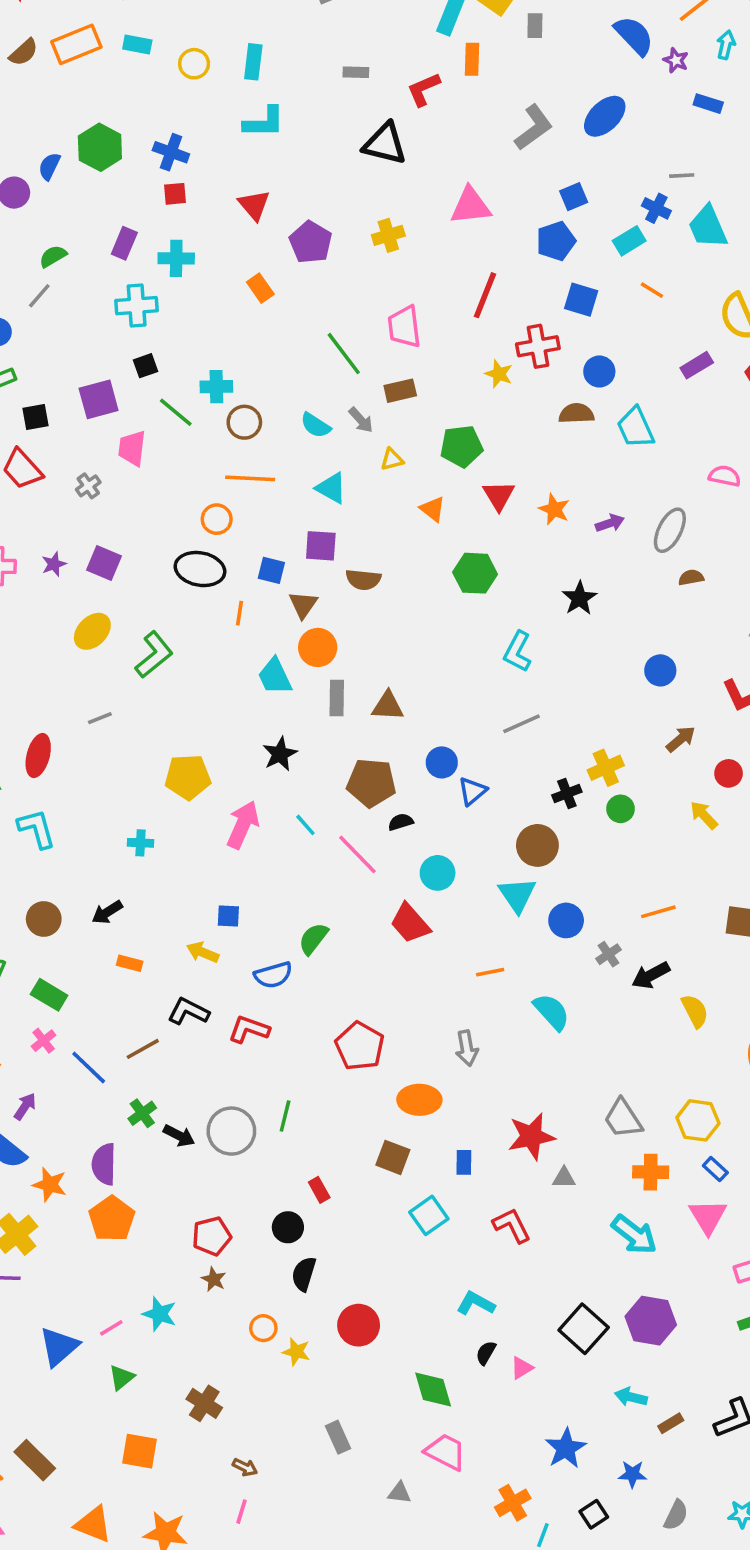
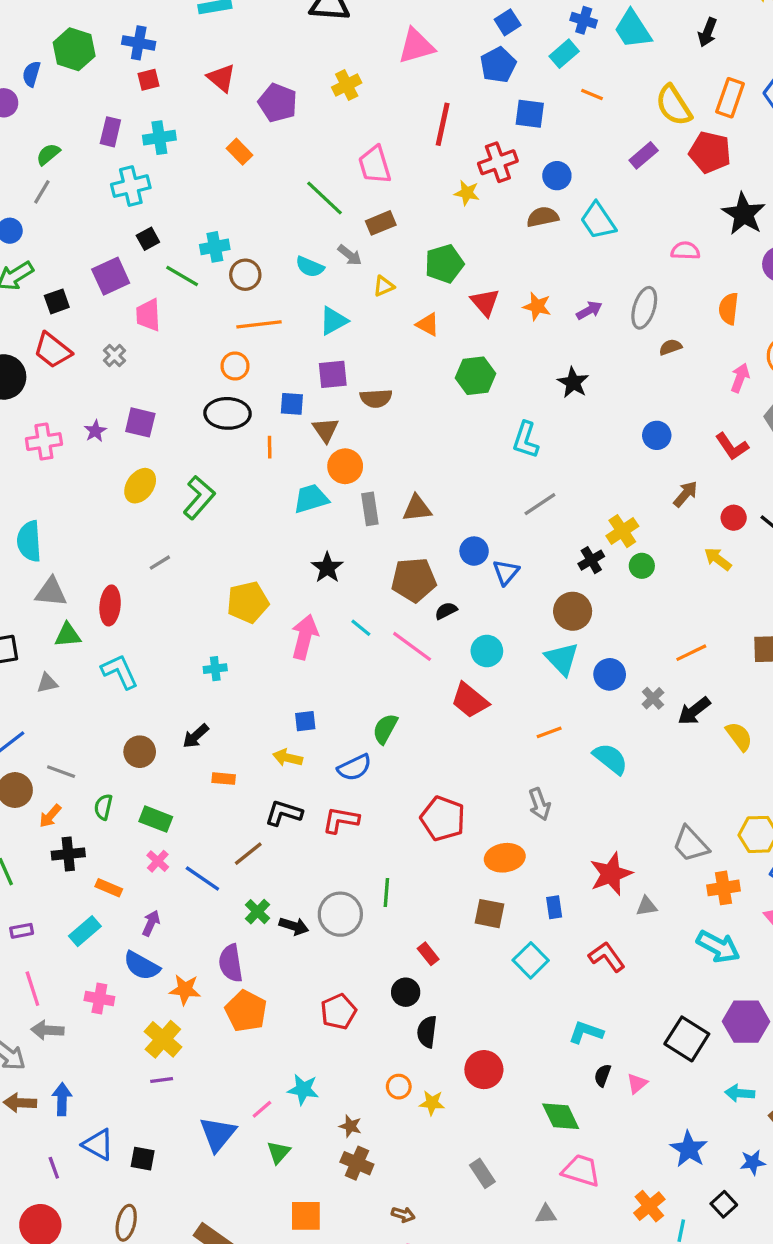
cyan triangle: (331, 488) -> (333, 321), turned -48
cyan trapezoid: (275, 676) -> (311, 499), turned 108
brown star: (214, 1279) -> (350, 1126), moved

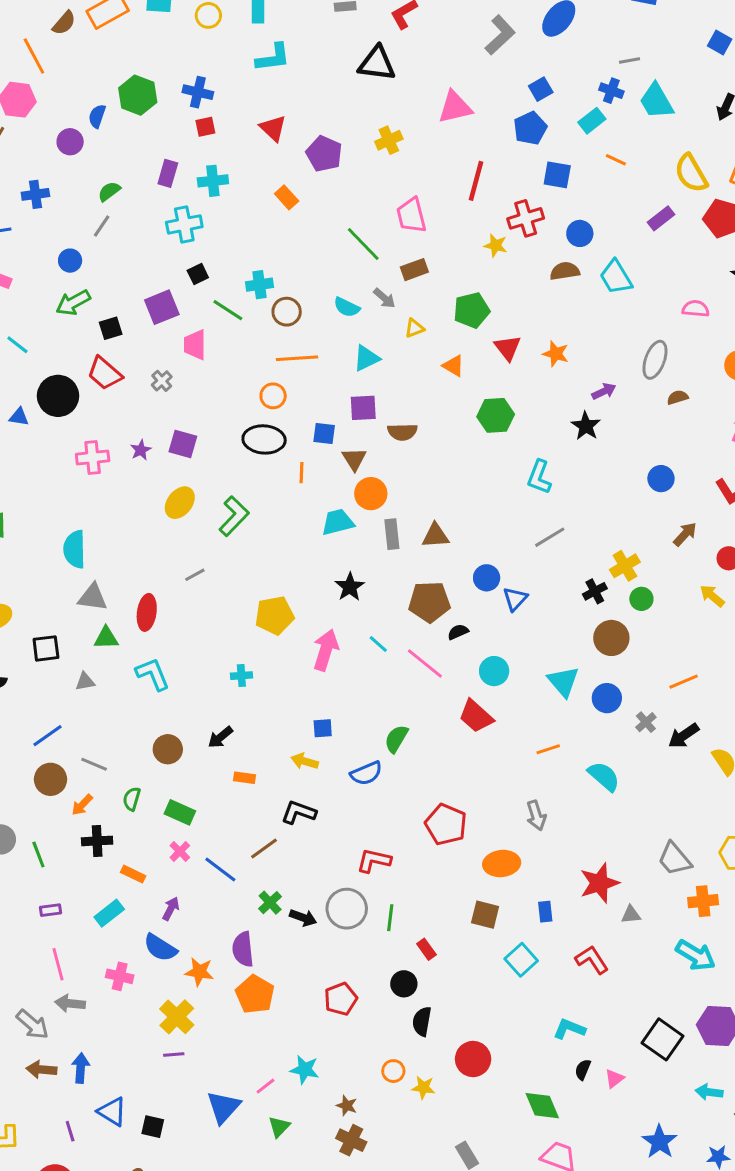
purple arrow: (589, 310) -> (604, 391), moved
brown circle: (573, 611) -> (611, 638), moved
red L-shape: (341, 820) -> (374, 861), moved
green line: (386, 893) -> (390, 918), moved

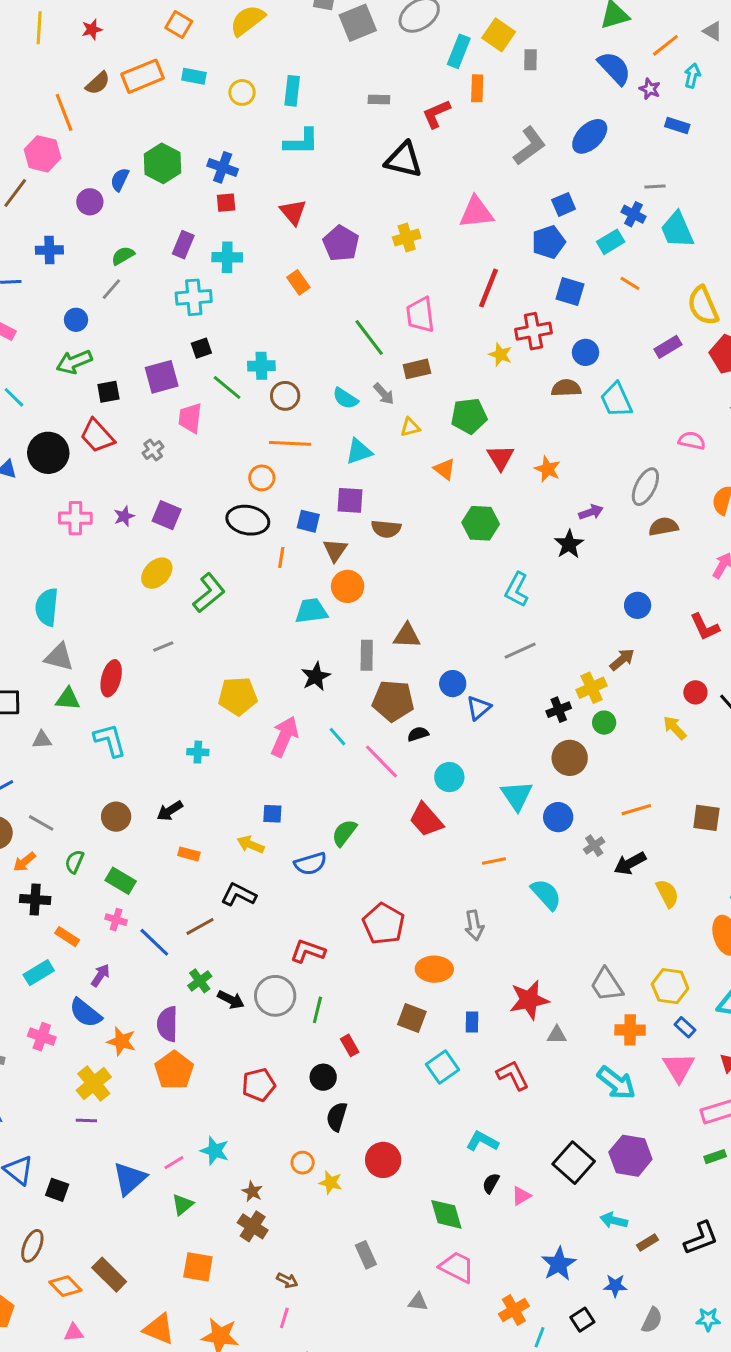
brown semicircle: (678, 397) -> (663, 527), size x1.4
gray rectangle: (392, 534) -> (367, 655), moved
brown arrow: (685, 534) -> (622, 660), moved
pink cross: (180, 851) -> (116, 920), turned -35

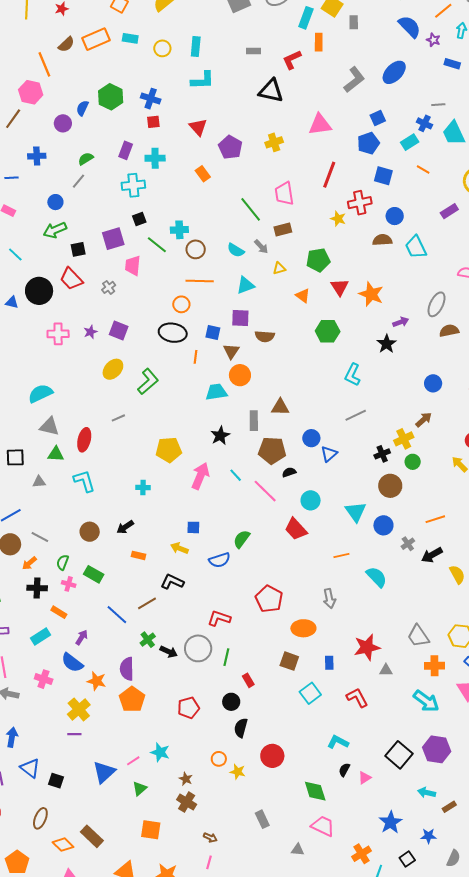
orange star: (548, 469) -> (371, 294), size x1.4
cyan semicircle: (47, 607) -> (40, 393), turned 60
pink cross: (116, 920) -> (69, 584), moved

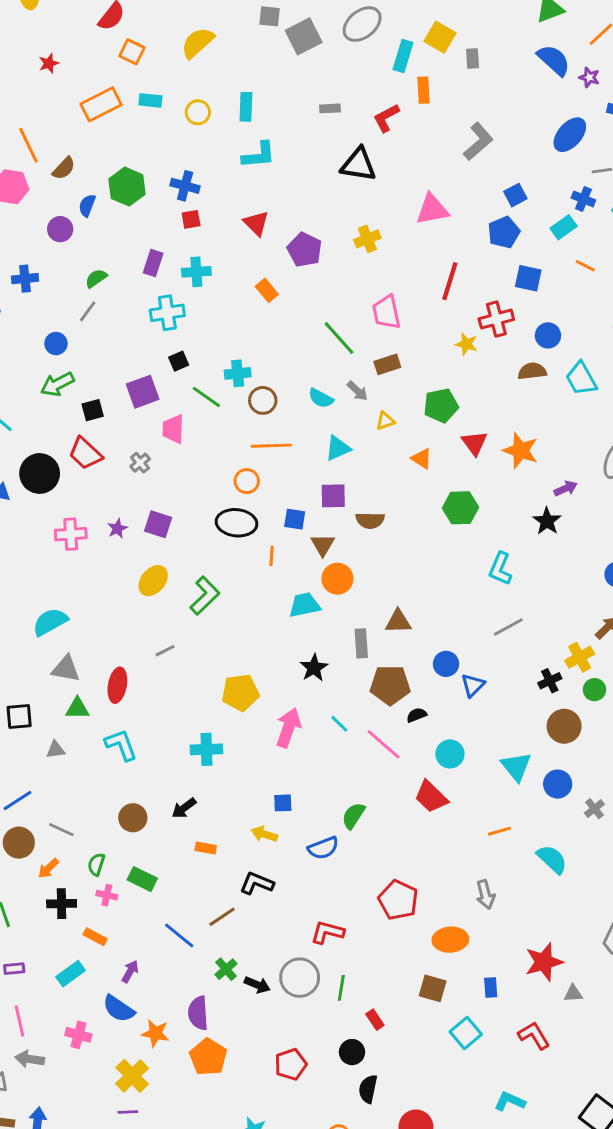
brown semicircle: (66, 44) -> (64, 168), moved
blue ellipse: (394, 72) -> (570, 135), moved
cyan cross: (143, 488) -> (206, 749), size x1.5

